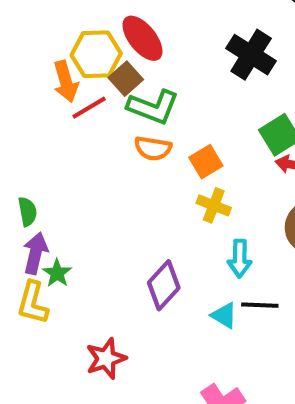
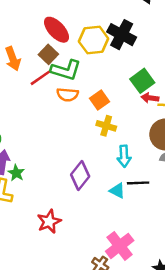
yellow hexagon: (96, 54) -> (94, 40), moved
red line: (89, 108) -> (40, 78), moved

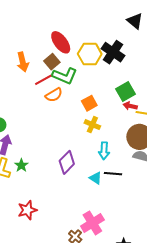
orange semicircle: (68, 95) -> (54, 95), moved, turned -42
green star: (16, 173) -> (21, 165), moved
red star: (49, 221) -> (27, 210), moved

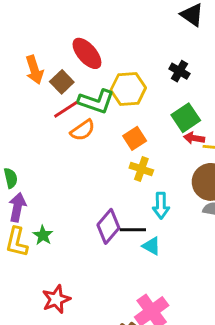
black cross: (113, 52) -> (179, 71), moved, size x0.6
yellow hexagon: (90, 54) -> (128, 89), moved
orange arrow: (23, 62) -> (34, 70), moved
brown square: (52, 62) -> (62, 82), moved
black line: (113, 174) -> (133, 230), moved

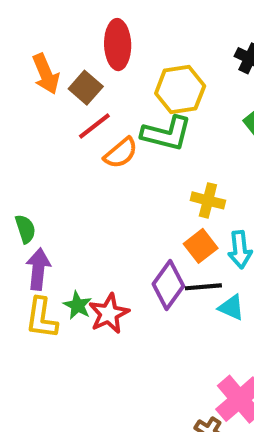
red ellipse: (87, 53) -> (118, 45), turned 44
green L-shape: (96, 101) -> (167, 133), moved
orange square: (135, 138) -> (201, 246), moved
red star: (56, 299) -> (109, 314), moved

